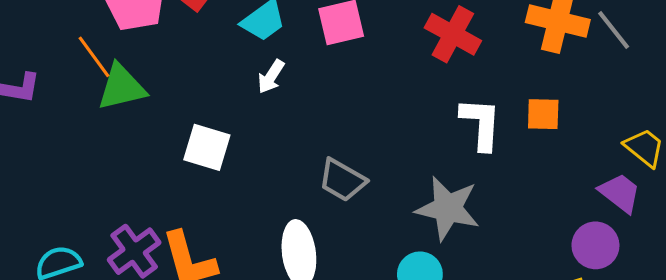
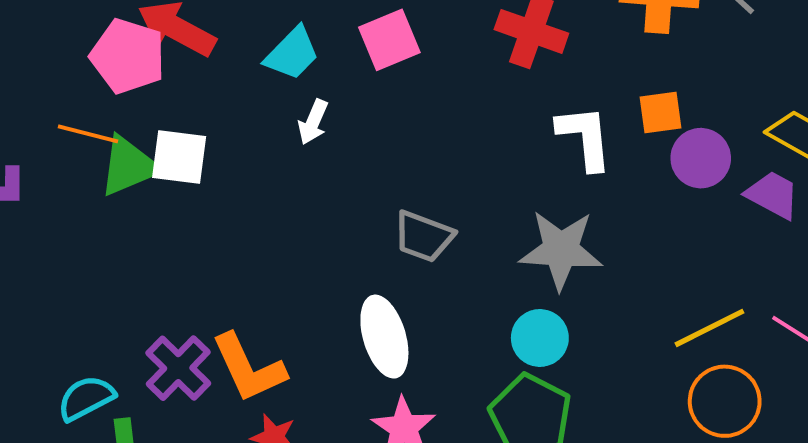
orange line: (94, 57) -> (88, 134), turned -30
white square: (207, 147) -> (179, 157), moved
purple circle: (595, 245) -> (701, 158), moved

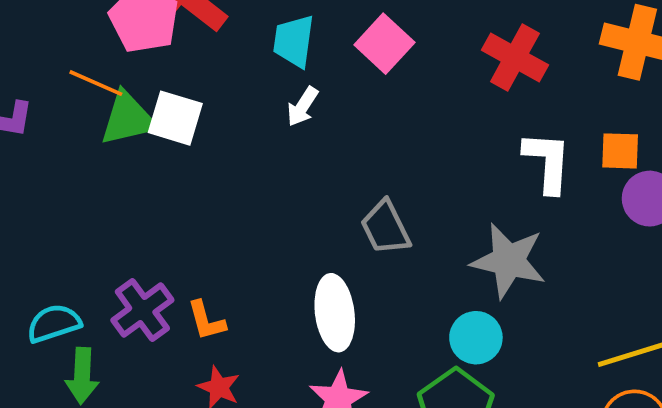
pink square: (389, 40) -> (384, 44), turned -34
cyan trapezoid: (292, 54) -> (294, 41), turned 134
gray trapezoid: (423, 236) -> (386, 228), turned 34
orange L-shape: (249, 368) -> (206, 321), size x0.6

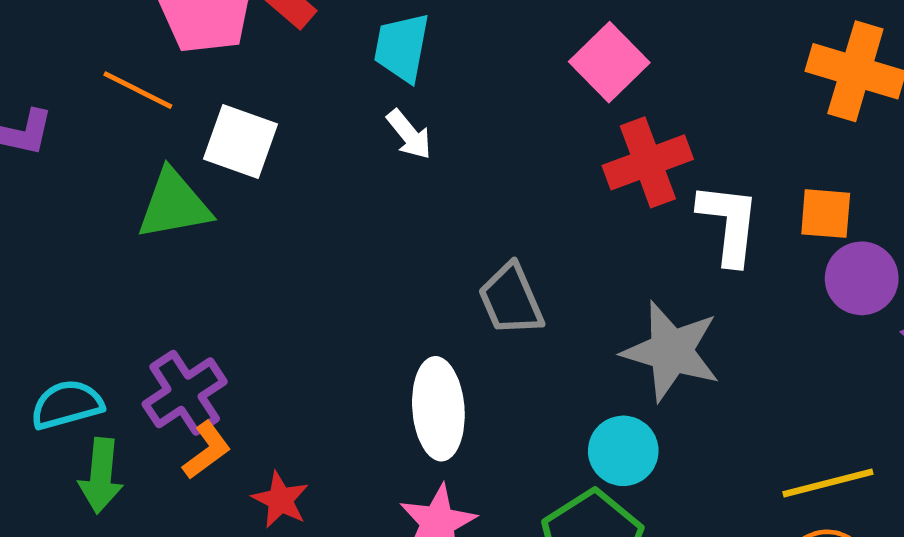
pink square: (384, 44) -> (609, 62), moved
red cross: (515, 57) -> (648, 162), moved, turned 38
white arrow: (302, 107) -> (409, 134), turned -75
green triangle: (128, 119) -> (174, 205), moved
orange L-shape: (206, 321) -> (207, 450), moved, turned -114

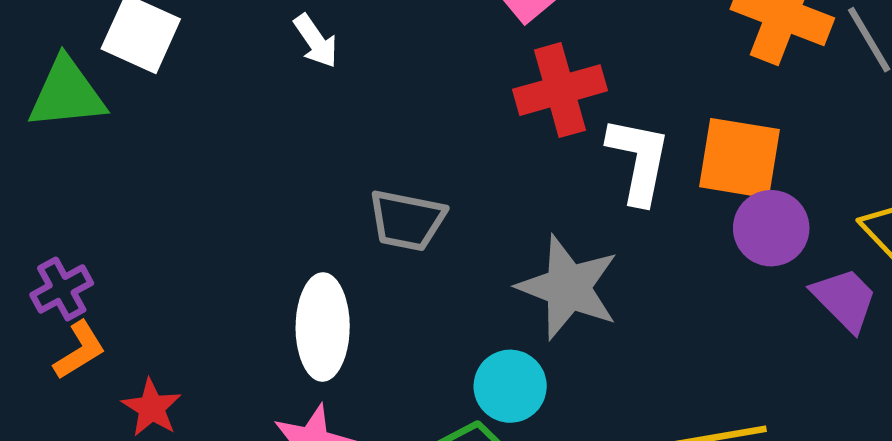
orange square: (826, 214) -> (740, 158), size x1.5
gray trapezoid: (511, 300) -> (407, 220), turned -60
purple cross: (185, 393) -> (62, 289), size x0.7

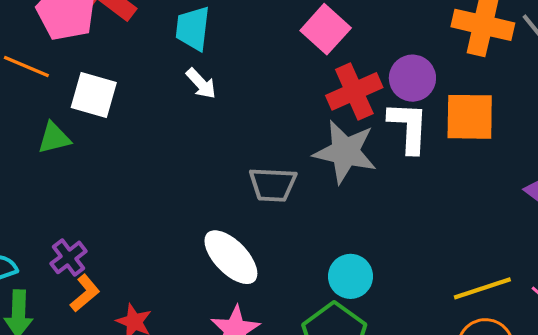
green triangle: (67, 94) -> (54, 138), size x0.7
purple circle: (771, 228) -> (412, 78), moved
gray star: (568, 287) -> (345, 152), moved
white ellipse: (323, 327) -> (231, 257), turned -36

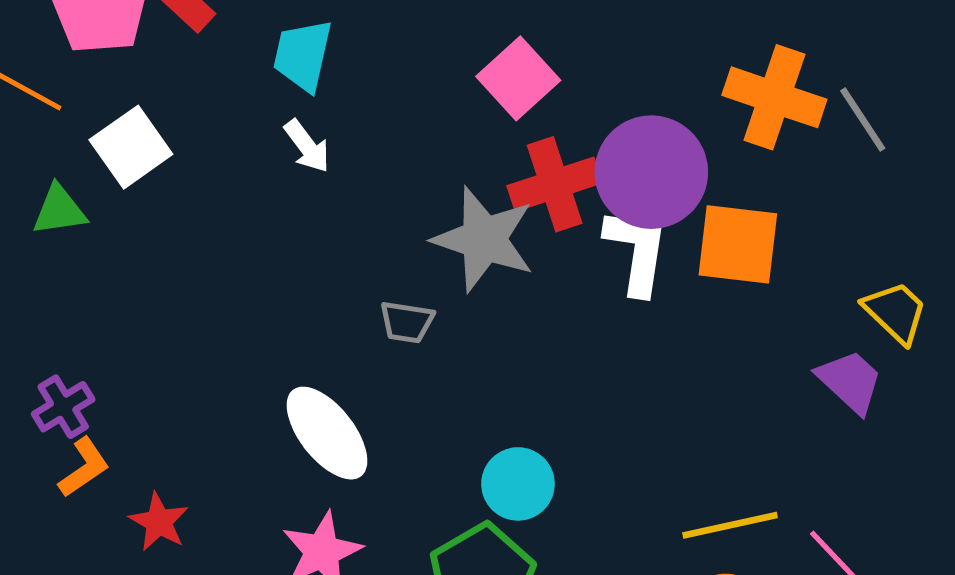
purple circle: (412, 78) -> (651, 172), size x1.5
white square: (94, 95) -> (131, 147), turned 33
gray star: (345, 152) -> (484, 239), moved
gray trapezoid: (273, 185) -> (407, 322), size x0.7

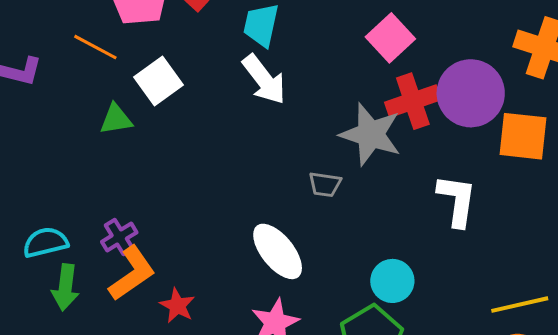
white arrow: (307, 146) -> (264, 79), size x1.6
white L-shape: (637, 251) -> (457, 200), moved
orange L-shape: (84, 467) -> (132, 273), size x1.5

